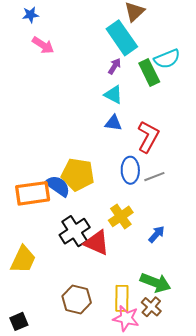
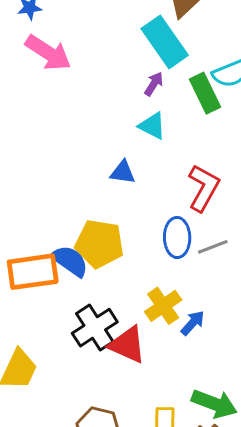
pink arrow: (43, 45) -> (48, 53), size x1.4
blue triangle: (113, 123) -> (123, 172), moved
blue arrow: (157, 234) -> (193, 323), moved

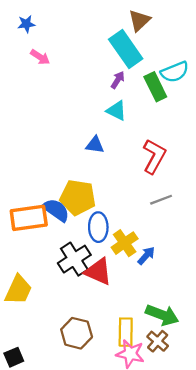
pink arrow: (48, 53) -> (40, 57), size x0.6
blue ellipse: (177, 238) -> (98, 227), moved

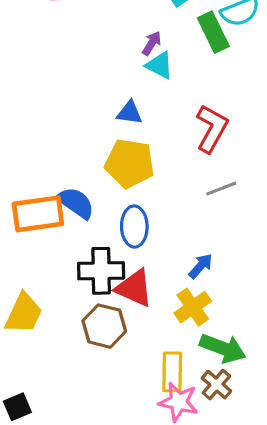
purple arrow: (118, 80) -> (152, 43), moved
yellow pentagon: (78, 197) -> (130, 163), moved
yellow cross: (125, 243) -> (193, 307), moved
black cross: (74, 259) -> (101, 271), turned 32
brown hexagon: (77, 333) -> (104, 326), moved

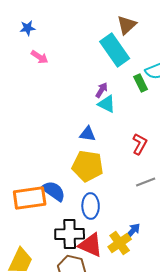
green rectangle: (213, 32) -> (141, 83), size x0.7
red L-shape: (212, 129) -> (140, 144), size x0.7
yellow cross: (193, 307) -> (120, 243), moved

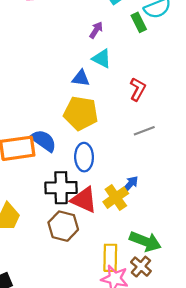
cyan triangle: (107, 104) -> (102, 59), moved

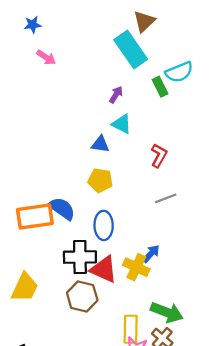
yellow pentagon: (81, 113) -> (100, 180), size x0.7
yellow cross: (116, 198) -> (136, 267), turned -30

